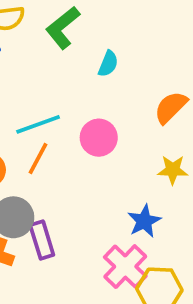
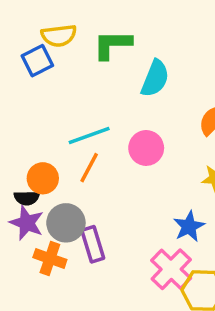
green L-shape: (63, 28) -> (112, 45), turned 39
cyan semicircle: (108, 64) -> (155, 78), size x1.5

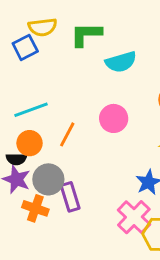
cyan semicircle: (155, 78) -> (121, 62), turned 52
cyan line: (89, 135) -> (31, 110), moved

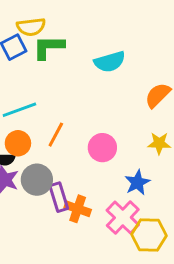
green L-shape: (86, 34) -> (49, 47), moved
pink circle: (114, 118) -> (102, 148), moved
orange cross: (35, 208) -> (78, 209), moved

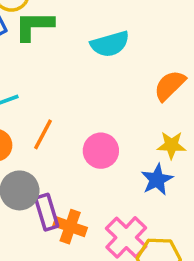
blue star: (137, 183) -> (157, 180), moved

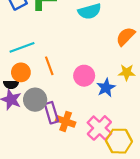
orange line: (43, 134) -> (49, 66), turned -48
blue star: (157, 180) -> (106, 88), moved

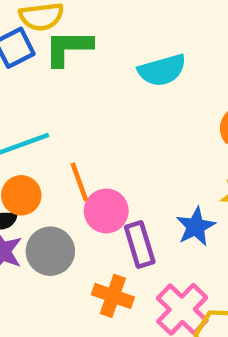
pink circle: (84, 76) -> (106, 211), moved
purple rectangle: (51, 113) -> (140, 244), moved

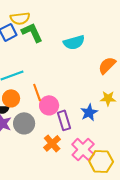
green L-shape: (68, 48) -> (32, 32), turned 65
orange cross: (113, 296) -> (52, 143), turned 30

